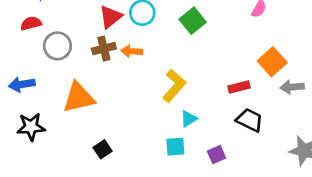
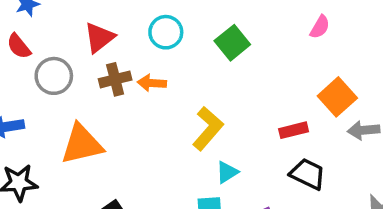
red triangle: (110, 17) -> (99, 37), moved
red semicircle: (31, 23) -> (19, 46), turned -114

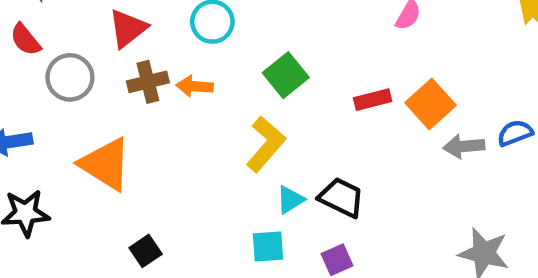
green square: (232, 43) -> (286, 75), moved
red rectangle: (294, 130) -> (373, 100), moved
orange triangle: (82, 144) -> (106, 164), turned 45
black trapezoid: (308, 174) -> (341, 198), moved

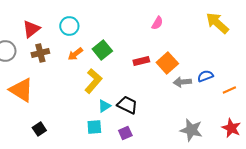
orange arrow: (195, 86) -> (75, 54), moved, turned -42

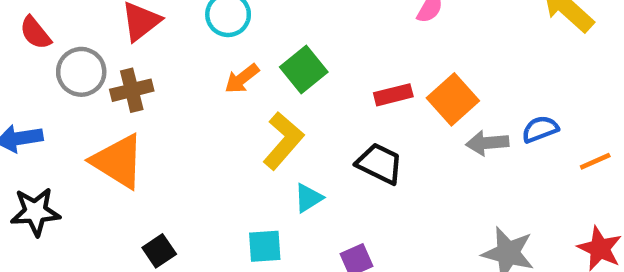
brown cross: (40, 53) -> (132, 90), moved
black trapezoid: (127, 105) -> (380, 164), moved
cyan square: (94, 127) -> (265, 246), moved

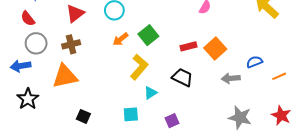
gray circle: (81, 72) -> (36, 43), moved
gray arrow: (487, 143) -> (231, 78), moved
orange triangle: (118, 161) -> (65, 76), turned -44
black star: (35, 212) -> (28, 99), turned -30
black square: (159, 251) -> (83, 116), turned -32

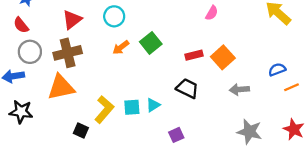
brown cross: (71, 44) -> (68, 53), size x1.4
blue semicircle: (254, 62) -> (277, 70), moved
yellow L-shape: (139, 67) -> (104, 109), moved
black star: (28, 99) -> (21, 112), turned -30
cyan square: (131, 114) -> (132, 107), moved

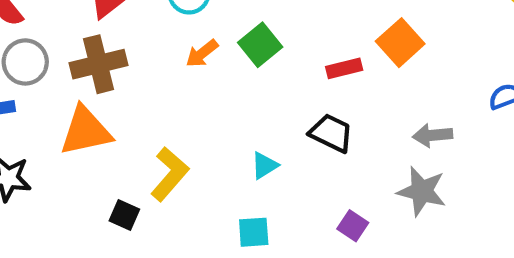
orange square: (223, 57) -> (400, 43), moved
cyan square: (132, 107) -> (254, 232), moved
gray star: (249, 132) -> (422, 191), moved
purple square: (176, 135) -> (353, 226), moved, turned -32

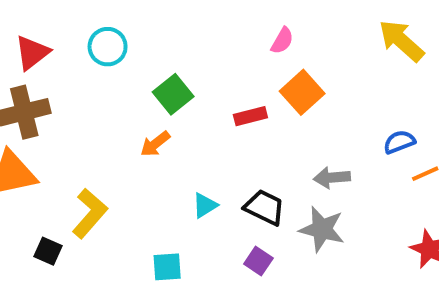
orange arrow: (202, 53) -> (155, 144), moved
black trapezoid: (331, 133) -> (264, 207), moved
cyan triangle: (264, 165) -> (205, 205), moved

